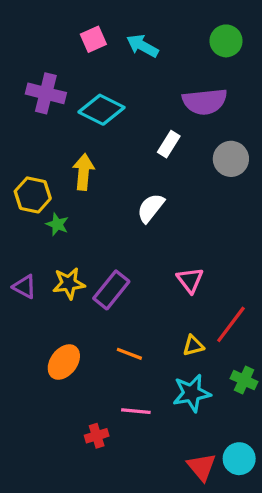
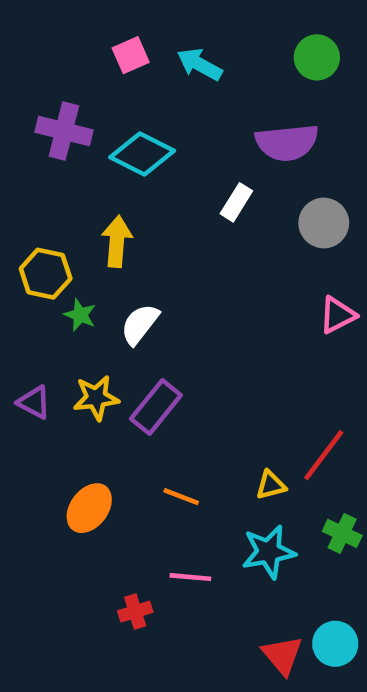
white semicircle: (151, 208) -> (140, 324), moved
pink triangle: (190, 280) -> (338, 315), moved, turned 40

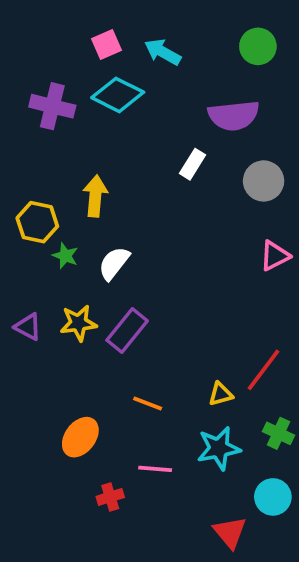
cyan diamond: (142, 154) -> (118, 95), moved
orange ellipse: (89, 508) -> (80, 437), moved
cyan circle: (335, 644) -> (273, 497), moved

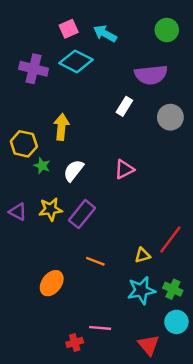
pink triangle: (275, 256) -> (124, 169), moved
green cross: (279, 433) -> (173, 289), moved
pink line: (155, 469) -> (100, 328), moved
red cross: (110, 497) -> (75, 342), moved

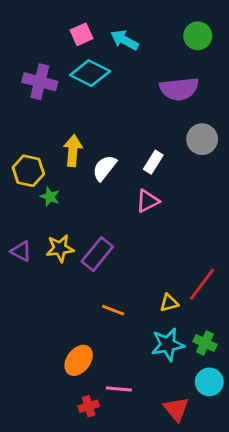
white rectangle: (124, 106) -> (153, 162), moved
white semicircle: (73, 170) -> (104, 168), moved
orange ellipse: (52, 283) -> (79, 360), moved

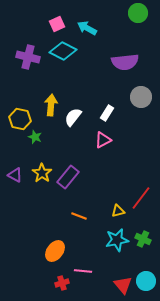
green circle: (198, 36) -> (138, 13), moved
yellow star: (60, 248) -> (42, 173), turned -30
cyan circle: (209, 382) -> (146, 281), moved

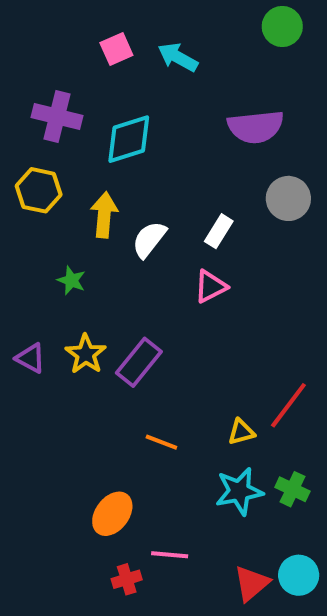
cyan diamond: (63, 51) -> (129, 139), moved, turned -44
yellow hexagon: (20, 119) -> (39, 190), moved
red triangle: (123, 285) -> (252, 583), turned 30

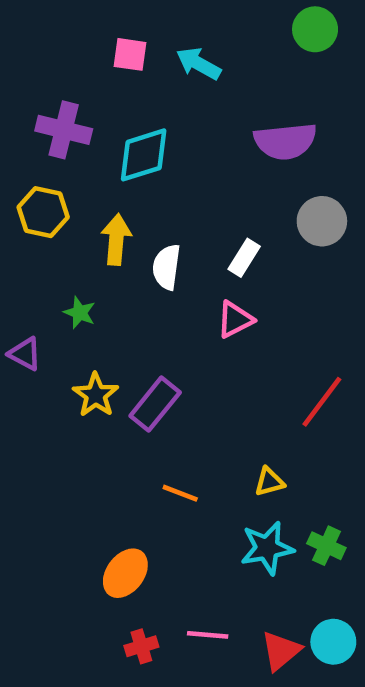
pink square: (116, 49) -> (130, 54), turned 32
white semicircle: (149, 239) -> (167, 267), turned -30
purple triangle: (30, 358) -> (25, 354), moved
red line: (288, 405) -> (322, 402), moved
pink line: (170, 555) -> (208, 635), moved

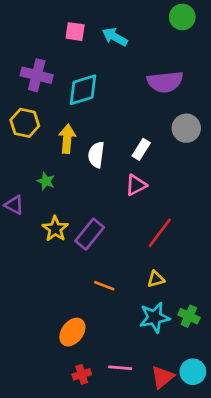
red line: (322, 402) -> (160, 233), moved

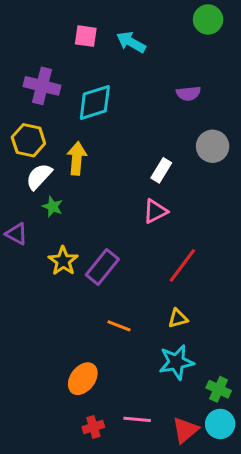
purple semicircle: (165, 82) -> (188, 93), size x0.6
white semicircle: (96, 155) -> (39, 176), moved, turned 35
green cross: (189, 316) -> (219, 389), moved

